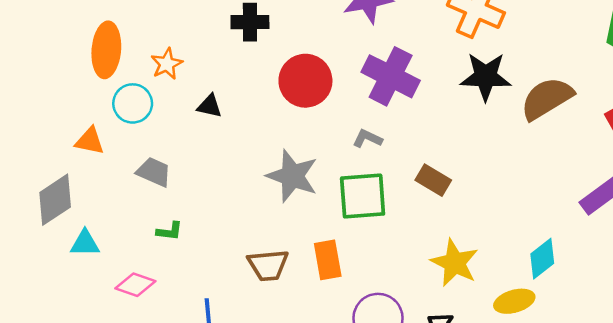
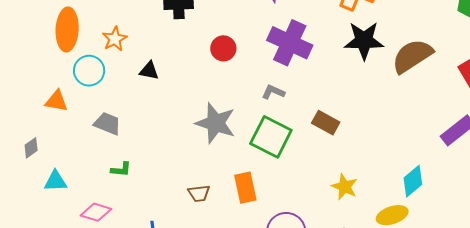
red circle: (305, 81) -> (223, 48), size x0.6
green square: (363, 196) -> (271, 137), turned 33
gray diamond: (55, 200) -> (31, 148), size x0.5
yellow star: (455, 263) -> (345, 187), size x0.7
brown trapezoid: (268, 265) -> (199, 193), size x0.7

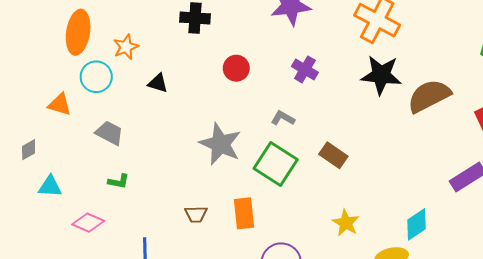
purple cross: (290, 43) -> (305, 69), size x0.6

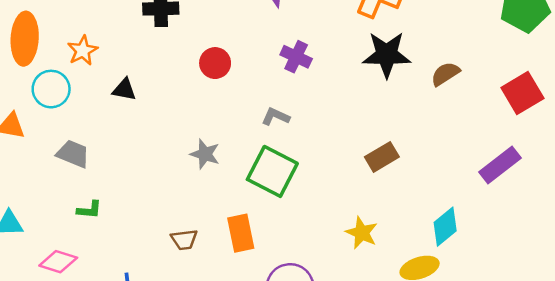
brown semicircle: (429, 96) -> (445, 74), size x0.6
gray star: (220, 144) -> (205, 154), size x0.6
brown rectangle: (333, 155) -> (382, 157), moved, turned -60

